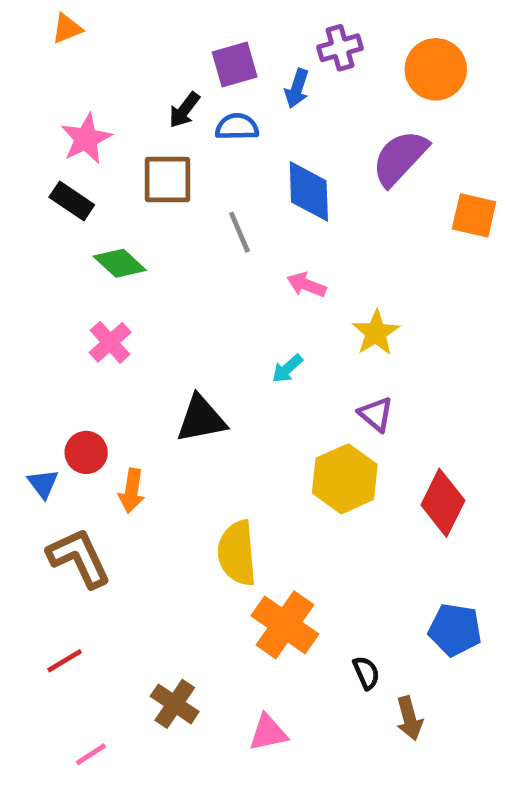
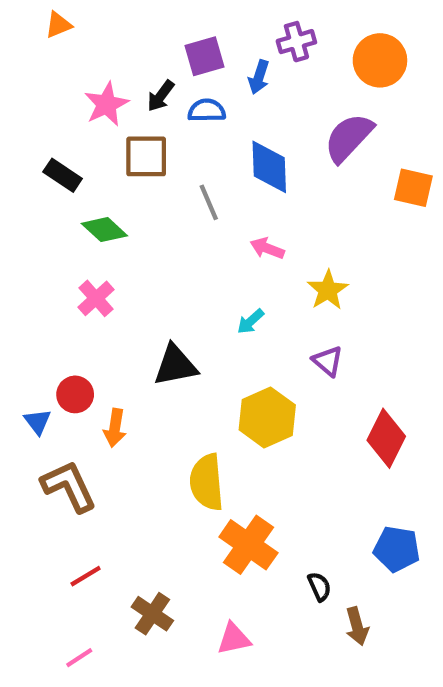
pink star: (86, 139) -> (106, 104), moved
yellow hexagon: (345, 479) -> (267, 417), moved
red line: (65, 661) -> (86, 576), moved

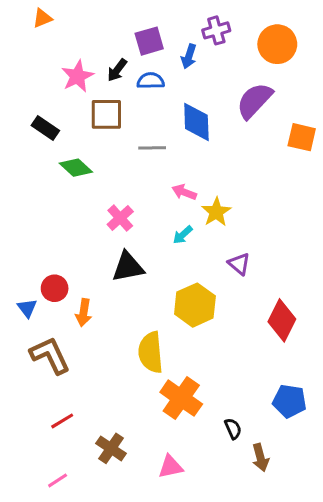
gray line: (209, 202) -> (152, 148), turned -68
pink arrow: (267, 248) -> (184, 192), moved
yellow star: (328, 290) -> (216, 212), moved
pink cross: (96, 298) -> (120, 218), moved

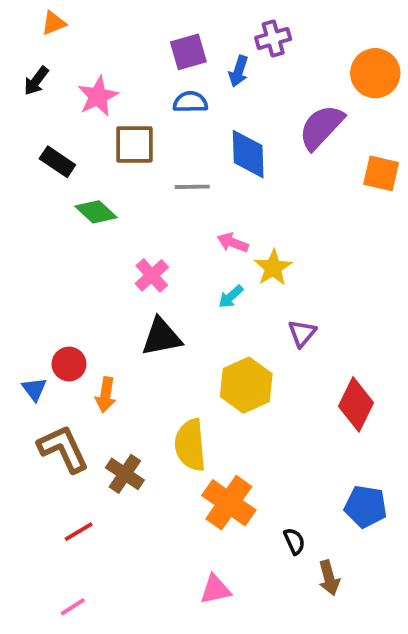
orange circle: (277, 44) -> (375, 73), moved
black arrow: (117, 70) -> (36, 81), moved
purple triangle: (239, 264) -> (302, 333), turned 30
brown cross: (111, 448) -> (125, 474), moved

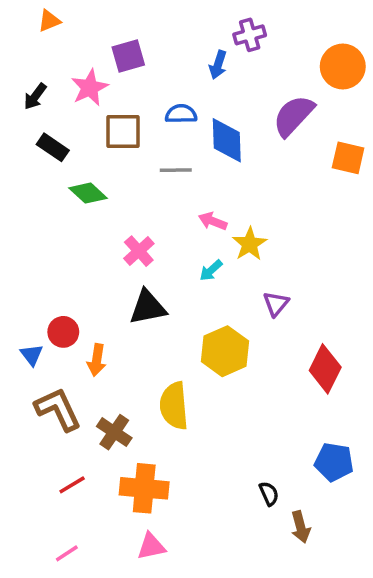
purple square: (188, 52) -> (128, 56), moved
black arrow: (36, 81) -> (35, 96), moved
blue semicircle: (190, 102) -> (181, 114), moved
orange cross: (229, 503) -> (144, 488), moved, turned -30
pink triangle: (215, 589) -> (151, 546), moved

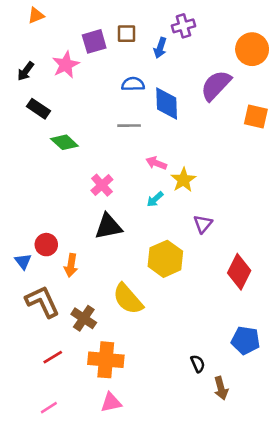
brown square: (123, 132) -> (127, 34), moved, size x0.7
yellow semicircle: (174, 406) -> (128, 299), turned -36

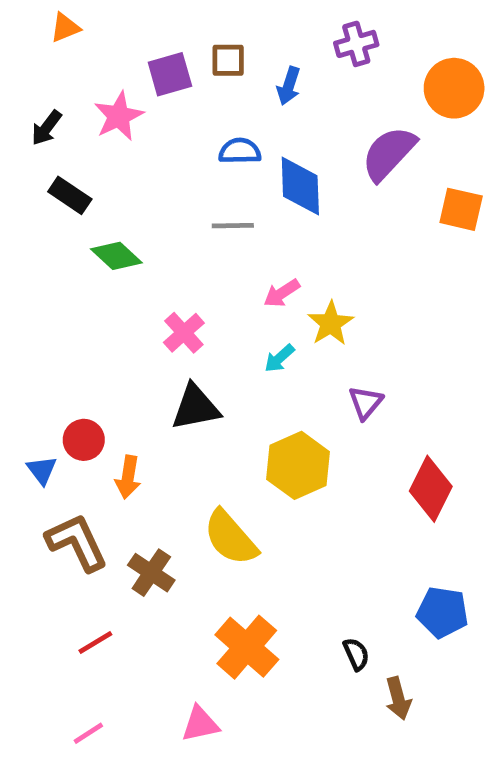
purple cross: (183, 26) -> (356, 44), moved
pink arrow: (156, 163) -> (282, 293), turned -54
orange cross: (106, 360) -> (247, 647), moved, turned 36

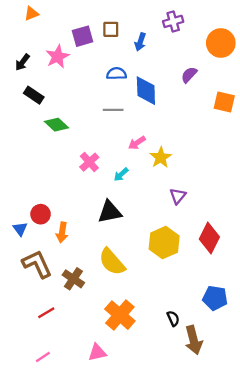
purple semicircle: (389, 153) -> (189, 75), size x0.6
cyan arrow: (279, 358) -> (121, 174), moved
black triangle: (196, 407) -> (110, 212), moved
yellow hexagon: (298, 465) -> (164, 243), moved
brown arrow: (398, 698) -> (194, 340), size x1.4

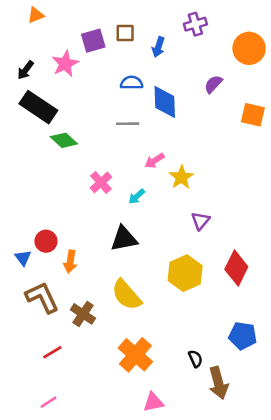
black rectangle: (34, 95) -> (38, 107), size x1.6
pink triangle: (97, 352) -> (153, 402), moved

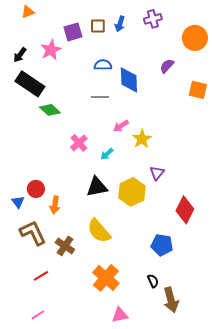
blue arrow: (158, 47) -> (120, 24), moved
yellow hexagon: (185, 273) -> (132, 192), moved
blue pentagon: (243, 336) -> (162, 245), moved

